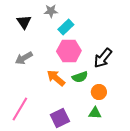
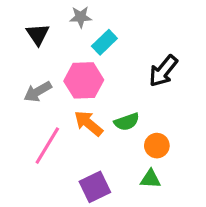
pink hexagon: (69, 51) -> (84, 80), moved
black arrow: (103, 58) -> (163, 71), moved
pink line: (20, 109) -> (47, 146), moved

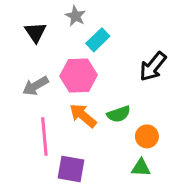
gray star: (81, 17) -> (76, 16), turned 30
pink line: (47, 146) -> (44, 136), turned -36
purple square: (95, 187) -> (71, 169), moved, turned 36

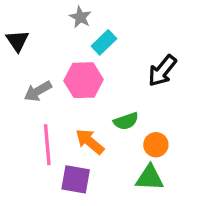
black triangle: (35, 32) -> (17, 41), moved
orange arrow: (83, 116) -> (90, 142), moved
green triangle: (141, 168) -> (150, 178), size x1.4

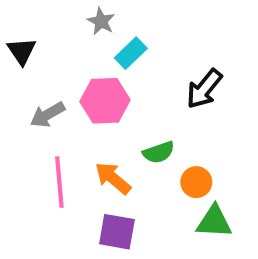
green triangle: (150, 178) -> (214, 222), moved
purple square: (76, 179) -> (117, 232), moved

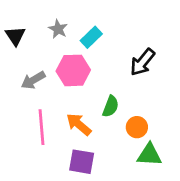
gray star: (101, 21) -> (58, 29), moved
green semicircle: (159, 152) -> (111, 106), turned -50

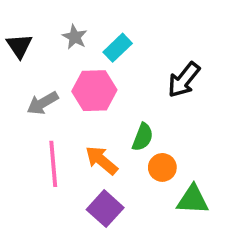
orange circle: (137, 127) -> (162, 167), moved
purple square: (82, 162) -> (105, 209), turned 32

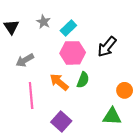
pink hexagon: (94, 91) -> (73, 53), moved
orange arrow: (102, 160) -> (59, 82), moved
orange circle: (162, 167) -> (125, 90), moved

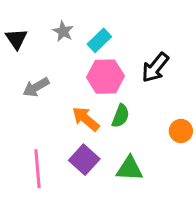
pink line: (31, 96) -> (37, 169), moved
green triangle: (112, 116) -> (130, 169), moved
purple square: (61, 122) -> (84, 160), moved

